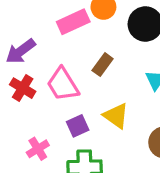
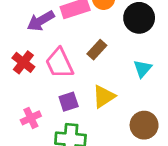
purple arrow: (21, 51) -> (41, 21), moved
yellow triangle: (116, 116) -> (104, 96), turned 45

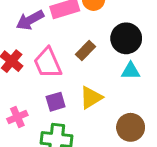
black circle: (139, 18) -> (126, 38), moved
cyan triangle: (143, 69) -> (131, 71), turned 48

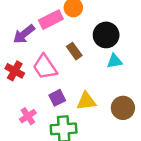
brown rectangle: (85, 50) -> (74, 51), turned -70
yellow triangle: (91, 98) -> (86, 101), moved, turned 35

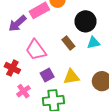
brown rectangle: (74, 51) -> (68, 43), moved
red cross: (15, 71) -> (12, 68), moved

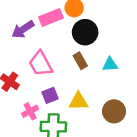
black circle: (85, 21) -> (85, 32), moved
pink cross: (23, 91) -> (30, 111), moved

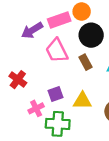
pink trapezoid: (41, 64) -> (57, 51), moved

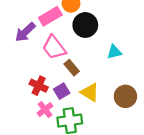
brown rectangle: (86, 62) -> (72, 68), moved
red cross: (18, 80) -> (39, 86), moved
yellow triangle: (82, 101) -> (90, 92), turned 42

